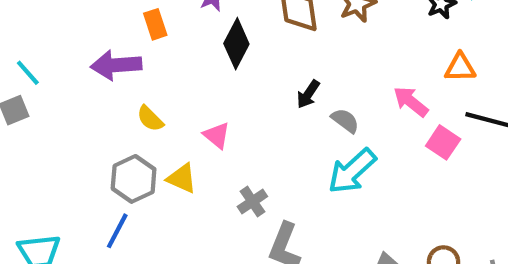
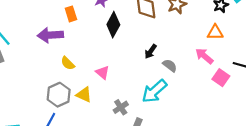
orange triangle: (460, 67) -> (215, 32), moved
cyan arrow: (352, 171) -> (154, 91), moved

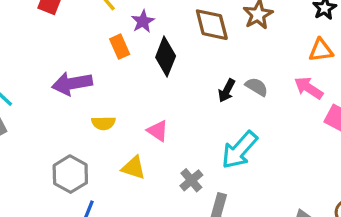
orange rectangle: (71, 14) -> (120, 47), moved
yellow semicircle: (68, 63) -> (103, 123), turned -40
gray semicircle: (170, 65) -> (257, 87), moved
gray hexagon: (59, 95) -> (70, 174), moved

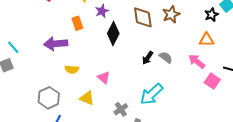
orange rectangle: (120, 47) -> (77, 23), moved

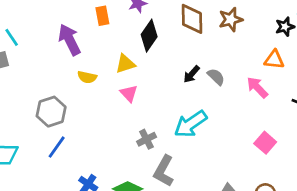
purple arrow: (56, 44) -> (69, 40), turned 60
pink square: (212, 81) -> (265, 143), moved
yellow triangle: (87, 98) -> (125, 64), moved, turned -49

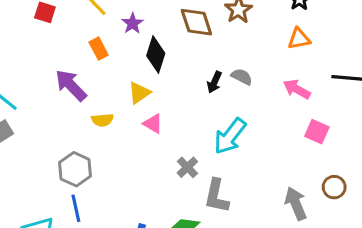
pink arrow: (257, 87) -> (297, 89), moved
blue line: (57, 147) -> (76, 208), moved, turned -30

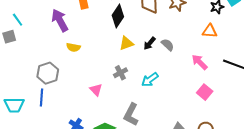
yellow triangle: (139, 93) -> (126, 43), moved
pink triangle: (153, 124) -> (96, 90), moved
cyan arrow: (230, 136) -> (150, 80), size x0.7
gray cross: (187, 167) -> (120, 73), moved

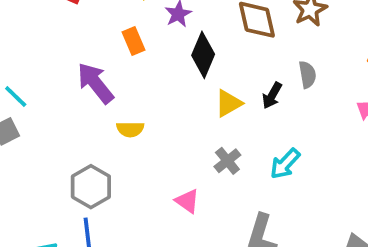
gray semicircle: (168, 45) -> (307, 75), moved, turned 48

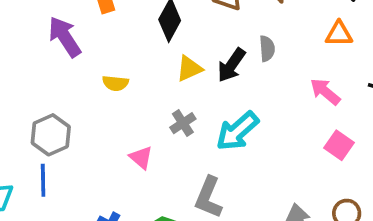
black arrow: (272, 95) -> (231, 65), size x1.4
yellow semicircle: (130, 129) -> (115, 83), moved
cyan arrow: (285, 164) -> (237, 131), size x1.4

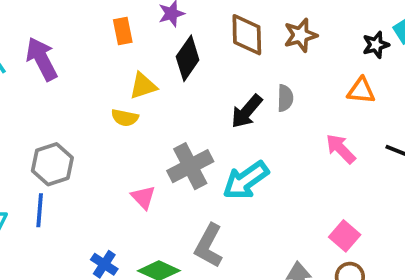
purple arrow: (65, 37) -> (42, 59), moved
yellow triangle: (189, 69) -> (143, 86), moved
gray cross: (183, 123) -> (190, 166), size x1.6
pink square: (339, 145) -> (345, 236), moved

